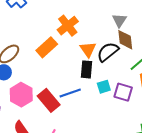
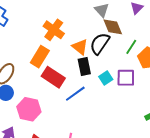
red rectangle: (49, 100) -> (53, 77), moved

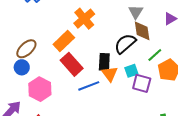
orange triangle: (80, 47) -> (110, 74), moved
cyan square: (106, 78) -> (131, 71), moved

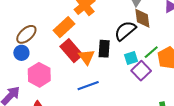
green line: (155, 55) -> (151, 52), moved
orange triangle: (110, 74) -> (87, 57), moved
purple square: (142, 83) -> (141, 71), turned 30
blue line: (89, 86) -> (88, 86), moved

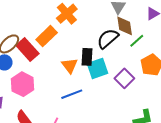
red rectangle: (71, 51) -> (27, 50), moved
green line: (151, 52) -> (137, 41), moved
cyan square: (131, 58) -> (97, 68), moved, size x1.5

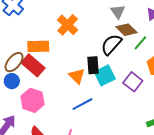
brown diamond: (125, 26) -> (127, 30), turned -30
orange rectangle: (47, 36) -> (38, 46), moved, turned 50

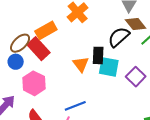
orange rectangle: (38, 46) -> (46, 30), turned -35
cyan square: (105, 75) -> (109, 67), turned 30
blue line: (82, 104) -> (75, 106), moved

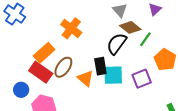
brown ellipse: (20, 43) -> (63, 67), moved
purple square: (136, 77) -> (142, 79), turned 36

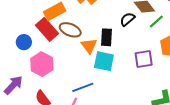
black semicircle: (117, 44) -> (127, 19), size x0.7
brown ellipse: (63, 67) -> (70, 30), turned 65
cyan square: (113, 75) -> (104, 61), moved

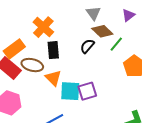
black rectangle: (106, 37) -> (53, 50), moved
purple square: (144, 59) -> (87, 91), moved

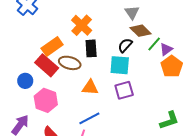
purple triangle: (128, 15) -> (166, 49), moved
orange triangle: (53, 78) -> (90, 87), moved, turned -42
cyan square: (70, 91) -> (120, 65), moved

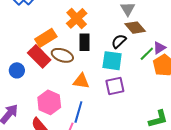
green line: (154, 44) -> (147, 54), moved
pink hexagon: (46, 100) -> (49, 102), moved
blue line: (89, 118) -> (78, 112), turned -50

